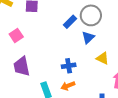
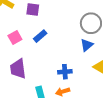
blue rectangle: (70, 22) -> (40, 36), moved

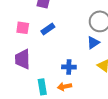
pink square: (15, 38) -> (23, 28), turned 32

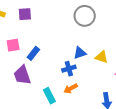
blue rectangle: (48, 29) -> (33, 53), moved
blue triangle: (93, 43) -> (80, 53), moved, turned 32

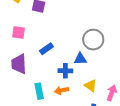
gray circle: (85, 16) -> (93, 40), moved
blue rectangle: (33, 53) -> (46, 49), moved
yellow triangle: (102, 57) -> (90, 86), moved

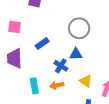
gray circle: (93, 40) -> (79, 28), moved
blue cross: (65, 71) -> (61, 66), turned 32

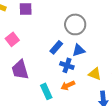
pink square: (14, 27) -> (12, 39), turned -32
blue rectangle: (42, 44) -> (56, 47), moved

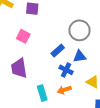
pink square: (12, 39) -> (23, 36), moved, turned -32

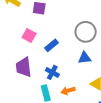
blue rectangle: (58, 51) -> (51, 45), moved
blue cross: (66, 70) -> (52, 72), moved

